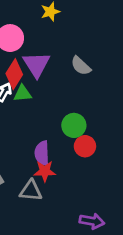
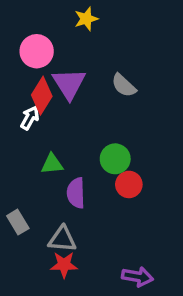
green triangle: (23, 94) -> (52, 164), moved
red star: (45, 171) -> (64, 265), moved

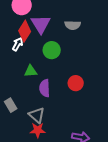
gray semicircle: (124, 85) -> (73, 25), turned -42
green circle: (115, 159) -> (52, 50), moved
gray triangle: (62, 239) -> (37, 115), turned 36

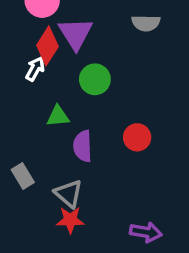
gray semicircle: (73, 25) -> (146, 23), moved

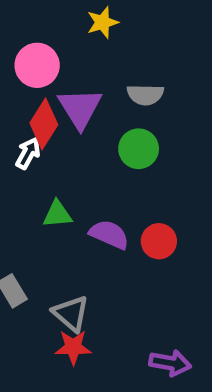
gray semicircle: (146, 23) -> (145, 95), moved
green circle: (95, 79) -> (139, 149), moved
purple semicircle: (83, 146) -> (109, 234), moved, turned 116

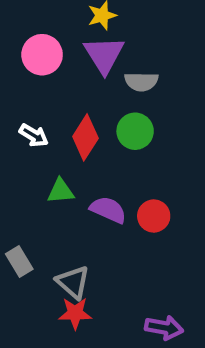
purple triangle: (80, 108) -> (104, 55), moved
red diamond: (44, 124) -> (85, 137), moved
white arrow: (28, 153) -> (34, 135), turned 92

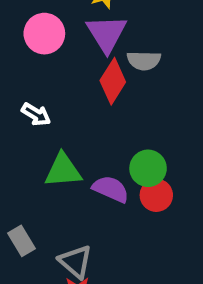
green circle: (135, 131) -> (148, 168), moved
red diamond: (85, 137) -> (113, 81), moved
green triangle: (61, 191) -> (63, 170), size x1.4

